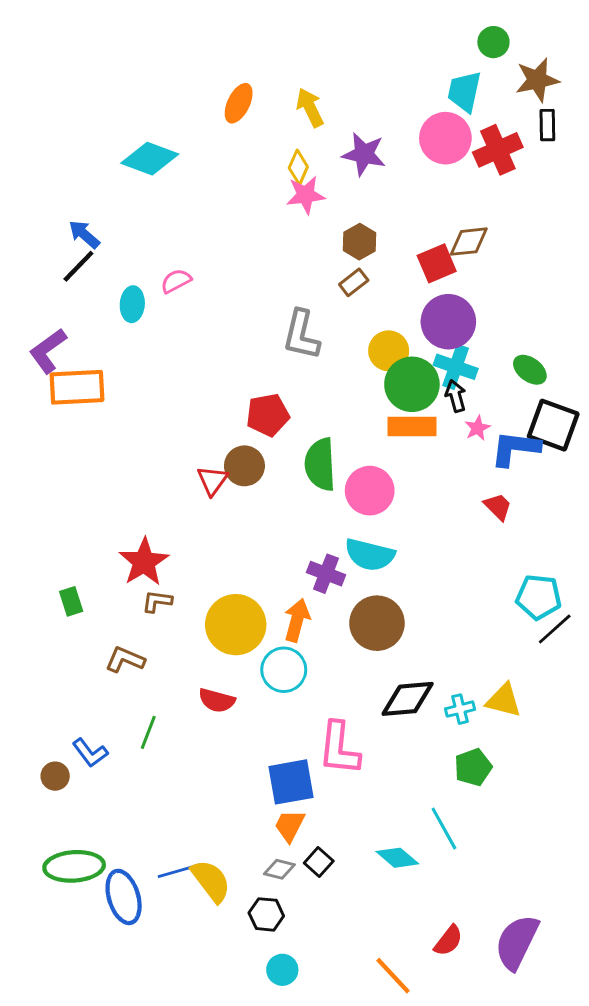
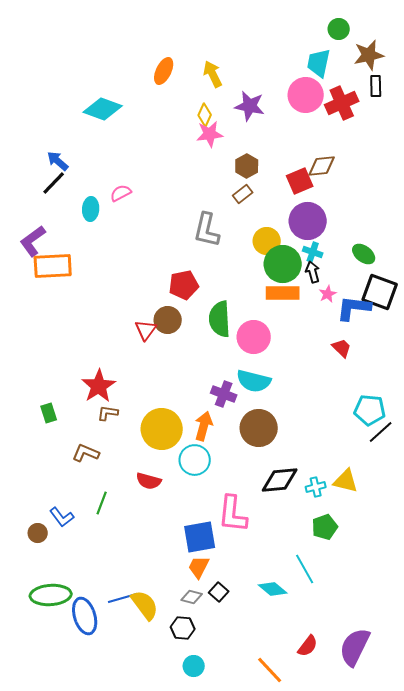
cyan cross: (456, 367) -> (313, 252), size x0.7

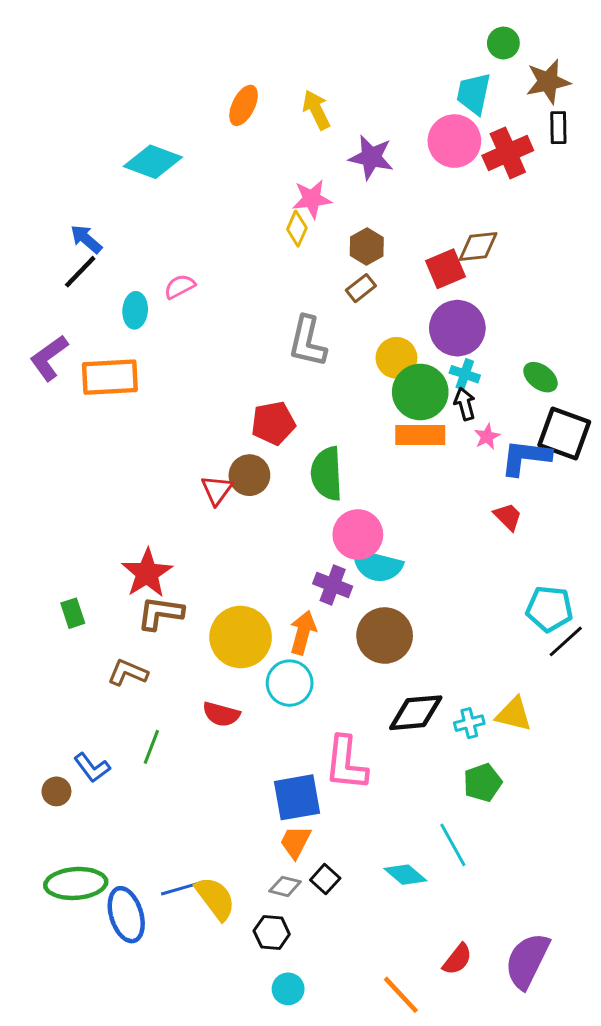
yellow diamond: (205, 115) -> (297, 229), moved
orange rectangle: (53, 266) -> (110, 377), moved
pink circle: (254, 337) -> (358, 535), moved
brown L-shape: (108, 413) -> (160, 613), size x1.5

